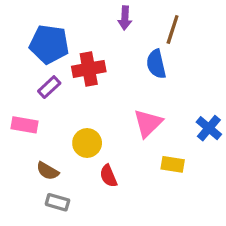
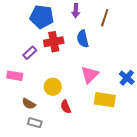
blue pentagon: (49, 44) -> (42, 17), moved
blue semicircle: (156, 64) -> (83, 39), moved
yellow rectangle: (173, 164) -> (105, 100), size x1.5

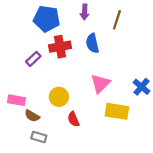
pink rectangle: (15, 76) -> (16, 100), moved

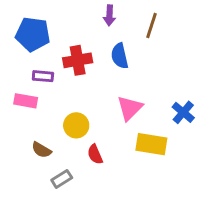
blue pentagon: (47, 19) -> (33, 34), moved
purple rectangle: (33, 59) -> (43, 76), turned 48
pink rectangle: (16, 100) -> (26, 101), moved
gray rectangle: (39, 137) -> (62, 179), moved, turned -48

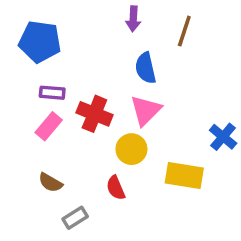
red cross: (78, 60) -> (94, 114), moved, turned 32
pink rectangle: (26, 101) -> (49, 126), moved, turned -60
pink triangle: (130, 108) -> (146, 110), moved
yellow circle: (76, 125) -> (131, 149), moved

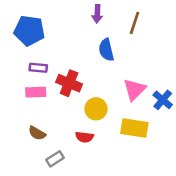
pink triangle: (146, 110) -> (134, 90), moved
pink rectangle: (49, 126) -> (36, 92), turned 48
red semicircle: (116, 188) -> (84, 137), turned -60

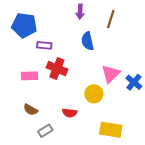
purple rectangle: (38, 68) -> (44, 45), moved
yellow circle: (96, 109) -> (94, 94), moved
yellow rectangle: (134, 128) -> (111, 130), moved

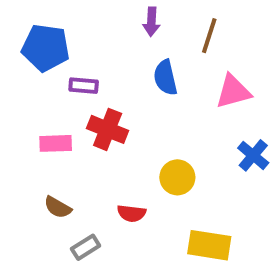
pink triangle: (111, 74) -> (233, 92), moved, turned 30

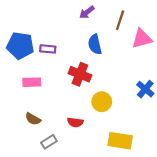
purple arrow: (151, 22) -> (87, 12), turned 49
blue pentagon: (46, 48) -> (20, 46), moved
pink triangle: (233, 92) -> (142, 39), moved
red cross: (108, 129) -> (80, 74), moved

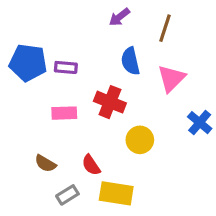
pink triangle: (142, 39) -> (171, 78), moved, turned -30
pink rectangle: (32, 82) -> (64, 113), moved
red semicircle: (75, 122) -> (91, 165), moved, turned 49
yellow rectangle: (120, 141) -> (116, 193), moved

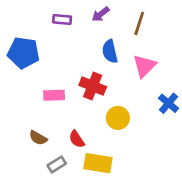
purple rectangle: (66, 67) -> (62, 19), moved

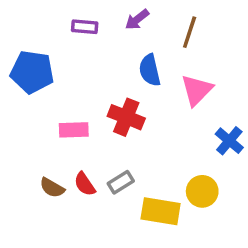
yellow circle: (118, 118) -> (202, 191), moved
red semicircle: (77, 139) -> (85, 184), moved
yellow rectangle: (98, 163) -> (161, 211), moved
gray rectangle: (57, 164) -> (121, 182), moved

